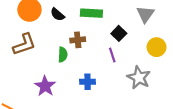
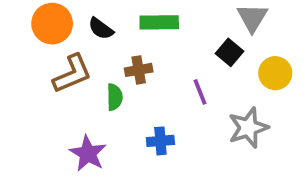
black square: (119, 33) -> (229, 52), moved
brown L-shape: (24, 44) -> (72, 74), moved
gray star: (139, 78) -> (248, 128), turned 30

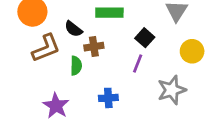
black semicircle: (101, 29) -> (73, 29), moved
black square: (229, 52) -> (145, 38), moved
purple line: (200, 92) -> (138, 63), turned 42

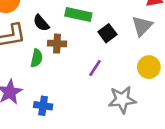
black square: (145, 38) -> (107, 33), moved
blue cross: (108, 98) -> (43, 106), moved

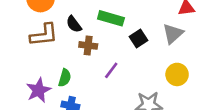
green semicircle: (37, 58) -> (65, 78), moved
purple line: (95, 68) -> (111, 70), moved

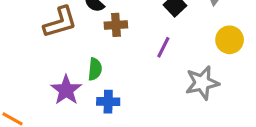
purple line: (111, 70) -> (163, 47), moved

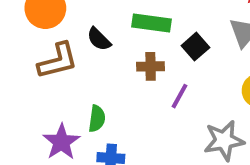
brown cross: (116, 25) -> (151, 66), moved

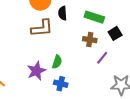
black semicircle: (99, 39) -> (63, 13), moved, turned 32

